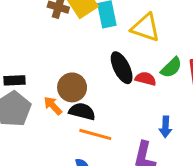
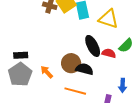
brown circle: (72, 87) -> (71, 63), moved
black semicircle: (82, 111) -> (84, 69), moved

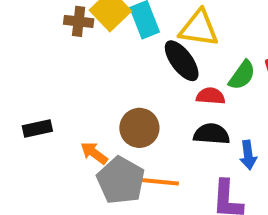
black ellipse: (93, 46) -> (182, 61), moved
black semicircle: (84, 69) -> (212, 134), moved
gray pentagon: (20, 74) -> (121, 180), moved

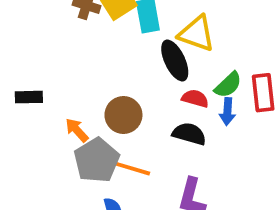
blue arrow: (248, 155) -> (227, 112), moved

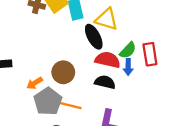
red semicircle: (195, 98) -> (108, 60), size x1.5
orange arrow: (77, 130) -> (35, 83), turned -77

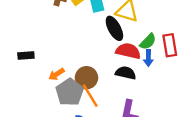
brown circle: (63, 72) -> (87, 78), moved
orange line: (69, 105) -> (90, 96), turned 45

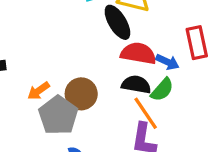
green semicircle: (148, 42) -> (162, 90), moved
blue arrow: (148, 58) -> (167, 62), turned -63
orange line: (90, 96) -> (146, 113), moved

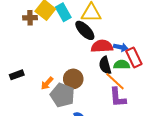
red rectangle: (197, 43) -> (134, 57), moved
black semicircle: (136, 85) -> (105, 65), turned -102
green semicircle: (162, 90) -> (122, 65), turned -119

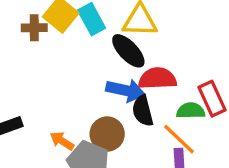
blue arrow: (121, 47) -> (125, 90), moved, size x1.5
black semicircle: (105, 65) -> (143, 111), moved
orange arrow: (47, 83) -> (62, 141), turned 80

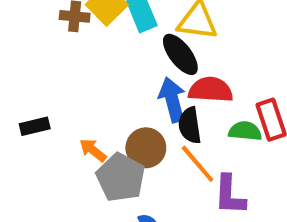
blue arrow: (125, 90) -> (172, 100), turned -123
orange line: (179, 139) -> (198, 164), moved

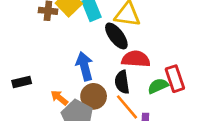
blue arrow: (172, 100) -> (84, 66), moved
green semicircle: (245, 131) -> (158, 86), turned -30

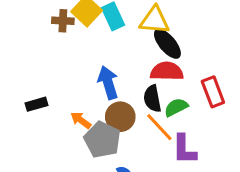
black ellipse: (116, 36) -> (167, 44), moved
green semicircle: (158, 86) -> (176, 107), moved

